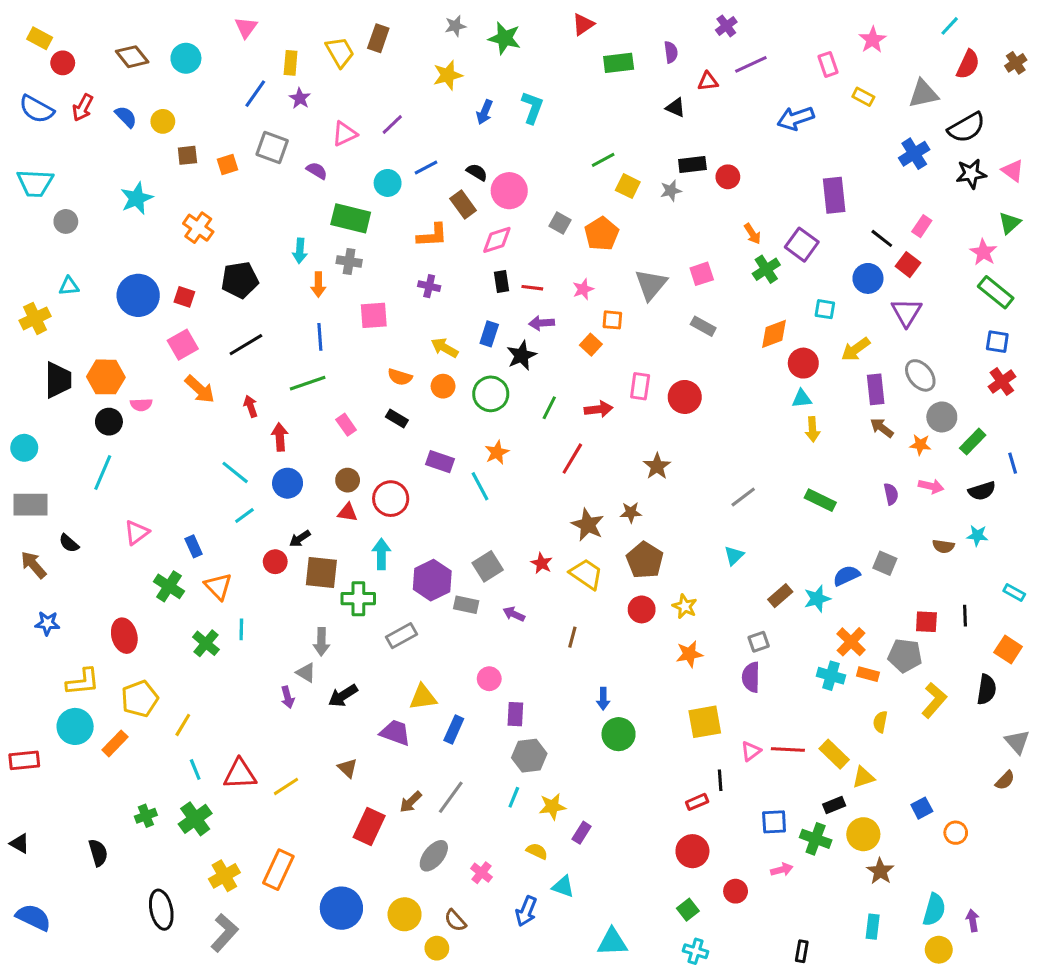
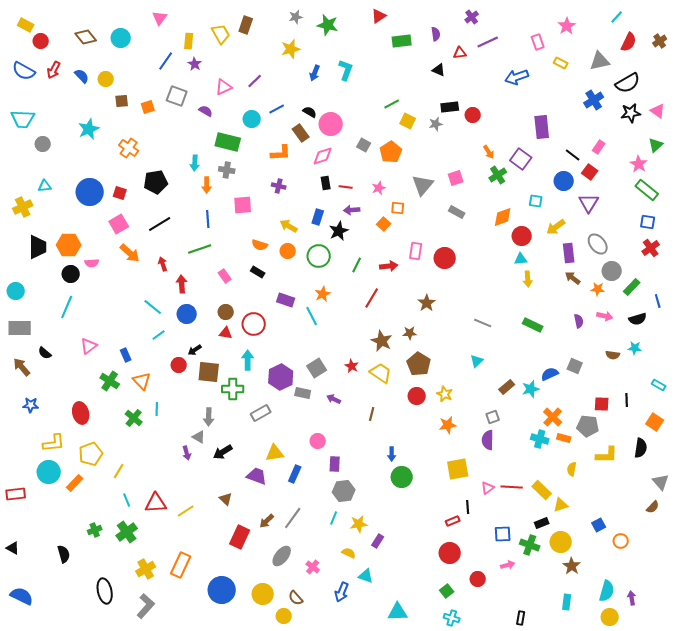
gray line: (743, 497) -> (483, 323), turned 60
yellow L-shape: (934, 700) -> (607, 455), turned 50

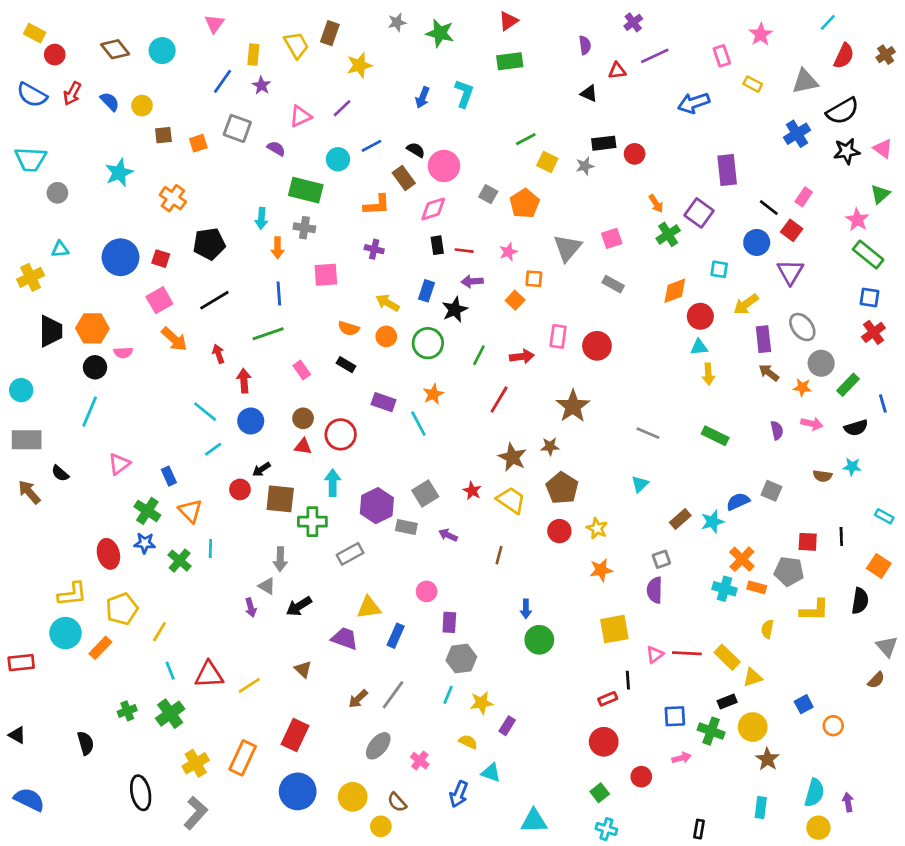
green rectangle: (402, 41) -> (510, 61), moved
yellow star: (291, 49) -> (359, 65), moved
brown star: (427, 303) -> (573, 406), size x1.4
blue star: (31, 405) -> (145, 543), moved
red rectangle: (240, 537) -> (295, 735), moved

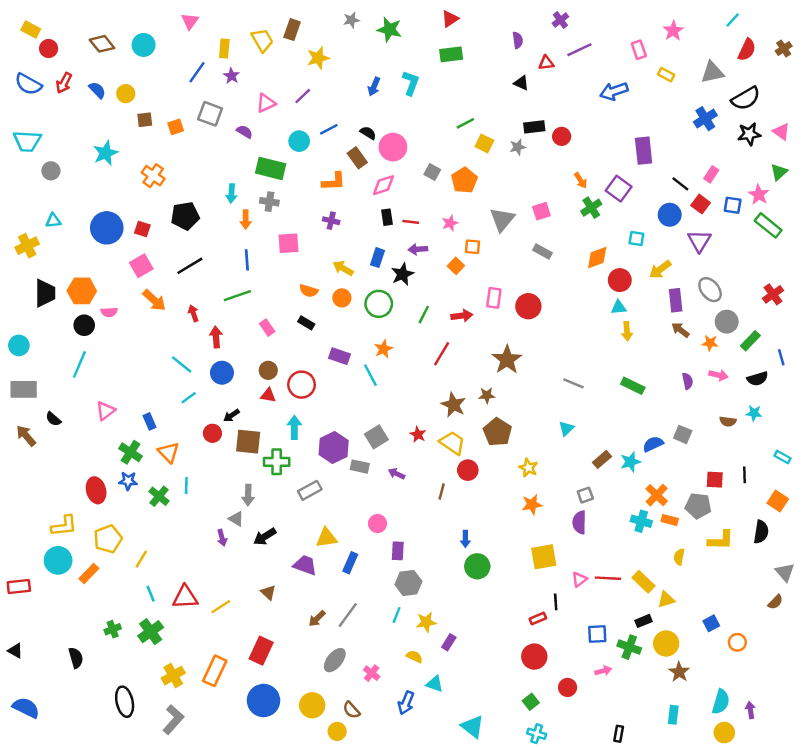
blue square: (869, 298) -> (733, 205), moved
red circle: (559, 531) -> (468, 470), moved
cyan triangle: (534, 821) -> (473, 727), turned 40

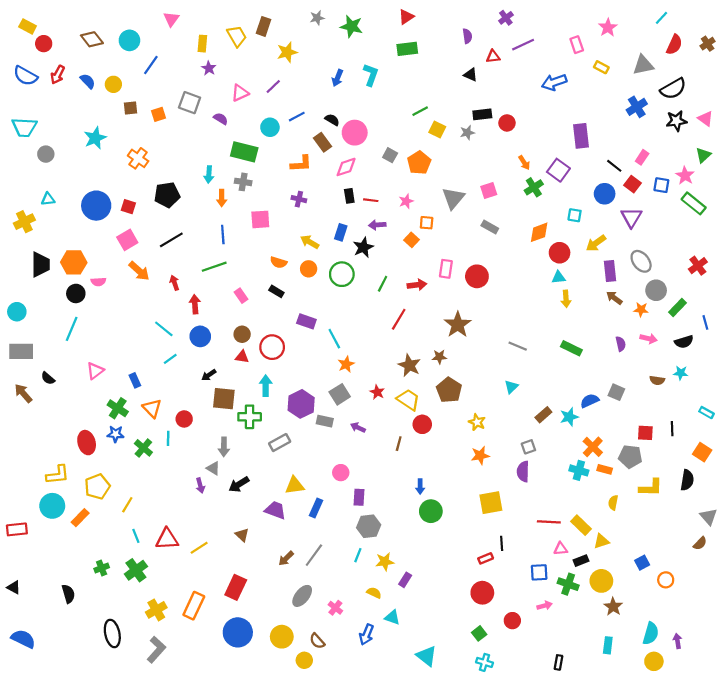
blue line: (197, 72) -> (151, 65), moved
orange star: (383, 349) -> (346, 364), moved
red circle: (212, 433) -> (184, 419), moved
pink triangle: (579, 579) -> (561, 549), moved, turned 32

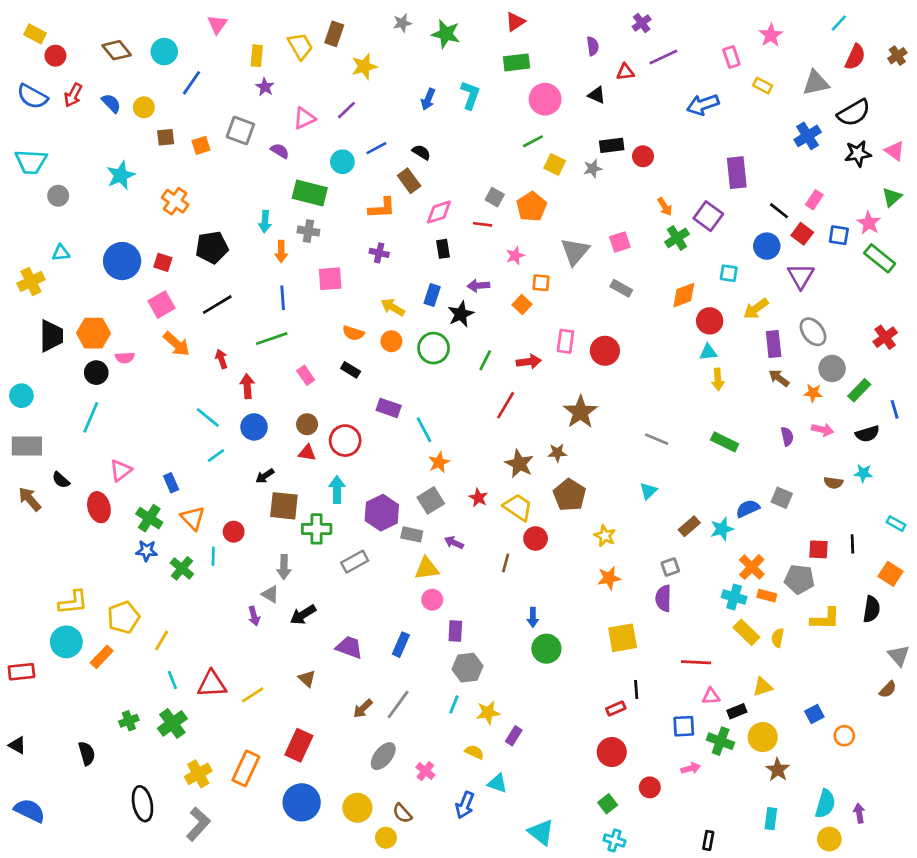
pink circle: (355, 133) -> (545, 99), moved
red line: (371, 200) -> (483, 224), moved
red ellipse: (87, 443) -> (99, 507), moved
yellow triangle: (295, 485) -> (427, 568), moved
yellow rectangle: (581, 525) -> (746, 632), moved

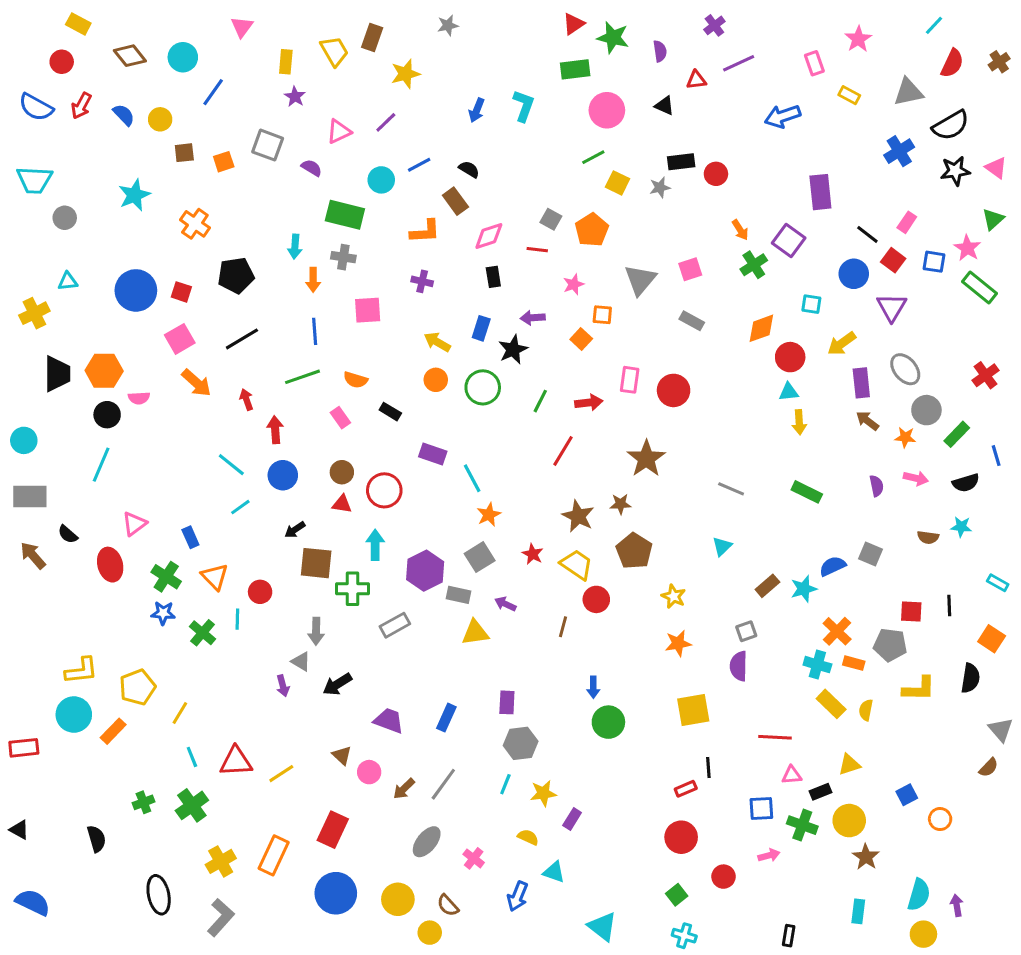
yellow rectangle: (35, 34) -> (78, 24), moved
green star: (446, 34) -> (613, 38), moved
orange semicircle: (353, 333) -> (355, 380), moved
pink circle: (432, 600) -> (369, 772), moved

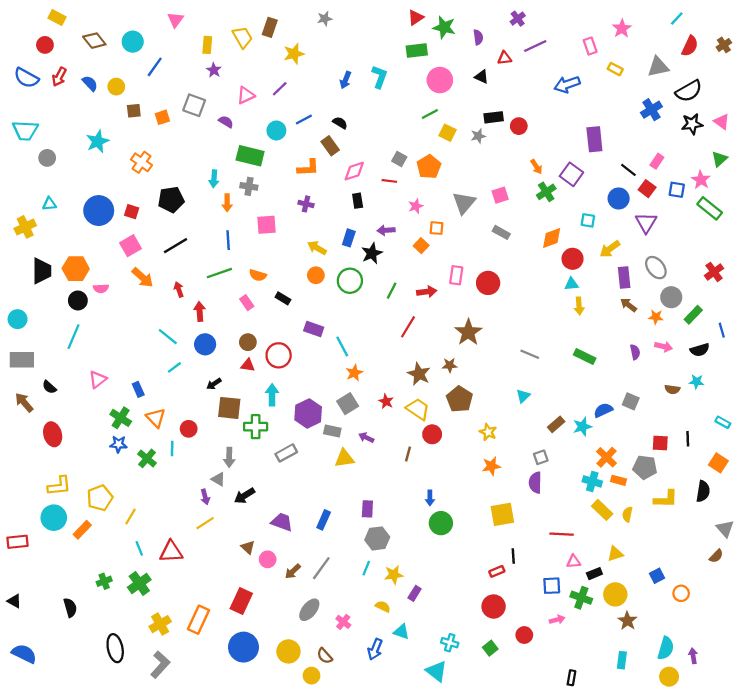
red ellipse: (110, 565) -> (53, 434), moved
yellow line: (281, 774) -> (205, 523), moved
cyan cross: (684, 936) -> (450, 643), moved

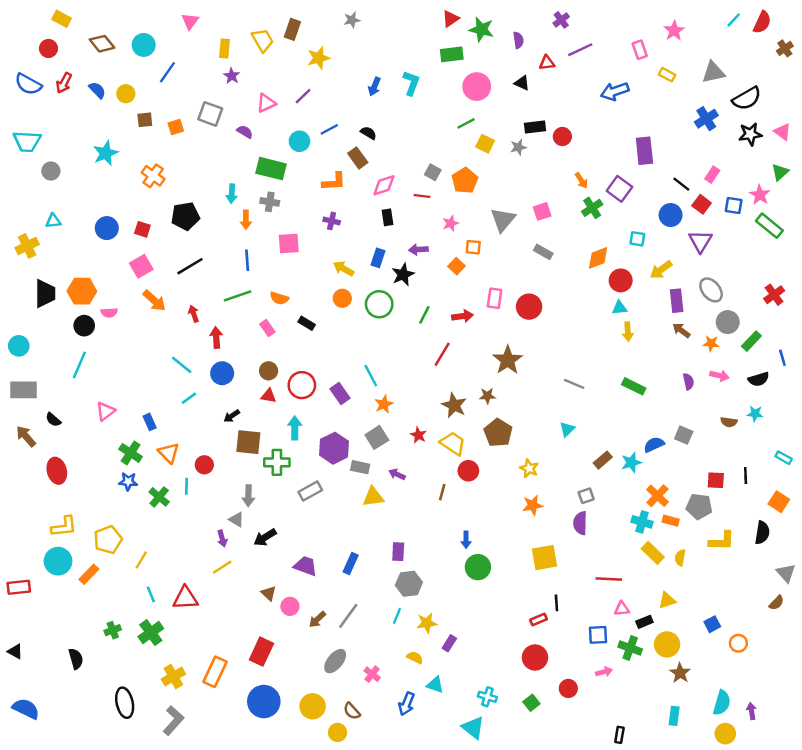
red semicircle: (690, 46) -> (762, 22), moved
blue circle: (99, 211) -> (107, 228), size x0.7
purple rectangle: (314, 329) -> (340, 393), moved, turned 36

